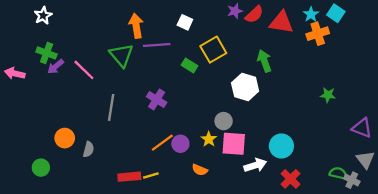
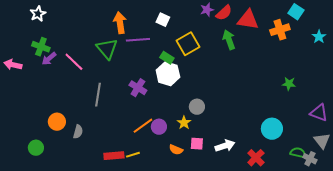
cyan star: (311, 14) -> (319, 37), moved
green arrow: (264, 61) -> (229, 40), moved
white hexagon: (245, 87) -> (168, 74), moved
pink square: (234, 144) -> (197, 144), moved, size x0.6
cyan circle: (281, 146) -> (272, 129), moved

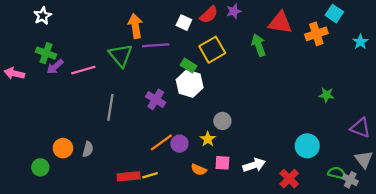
red semicircle: (224, 13) -> (209, 15), moved
pink line: (74, 62) -> (83, 70), turned -60
orange circle: (57, 122) -> (63, 148), moved

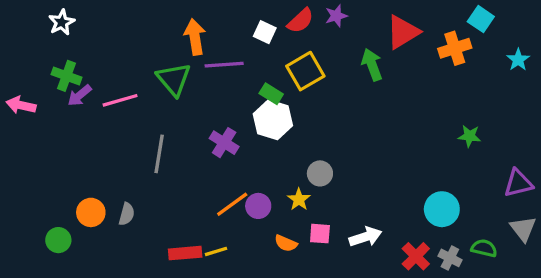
red triangle: (280, 23) -> (403, 32), turned -40
purple triangle: (360, 128) -> (518, 183), turned -35
gray cross: (350, 180) -> (450, 258), moved

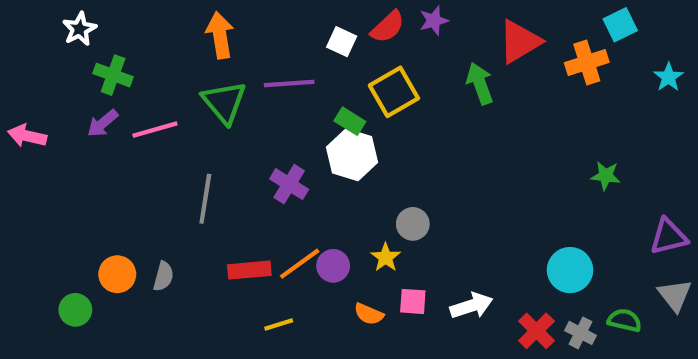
cyan square: (481, 19) -> (620, 25), turned 30
orange arrow: (195, 37) -> (220, 35), moved
green cross: (66, 76) -> (113, 75), moved
red rectangle: (185, 253) -> (249, 270), moved

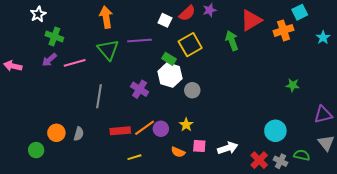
gray circle: (413, 224) -> (192, 90), moved

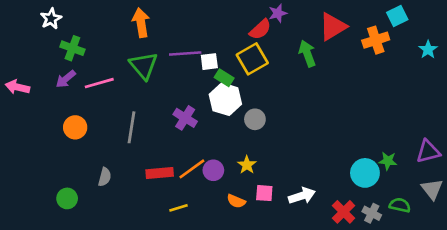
red semicircle: (187, 13) -> (260, 29), moved
white square: (165, 20) -> (209, 62), moved, turned -32
green star: (293, 85) -> (388, 161), moved
orange circle: (56, 133) -> (75, 127), moved
green circle: (36, 150) -> (67, 198), moved

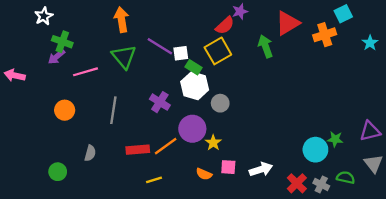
purple line: (185, 54) -> (160, 46), turned 36
purple arrow: (66, 79) -> (57, 57), moved
purple circle: (213, 170) -> (192, 129), moved, size x1.5

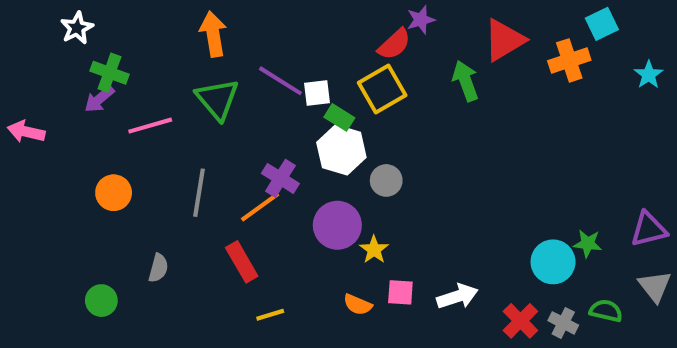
orange line: (166, 146) -> (260, 207), moved
red rectangle: (138, 150) -> (242, 262), turned 65

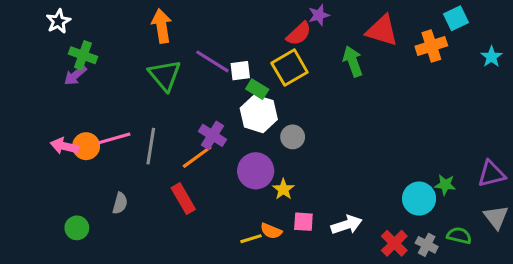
red triangle: (504, 40) -> (382, 31), turned 48
pink line: (150, 126) -> (114, 138), moved
pink arrow: (26, 132) -> (65, 146), moved
yellow line: (270, 315) -> (251, 239), moved

